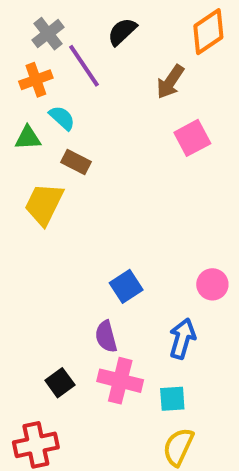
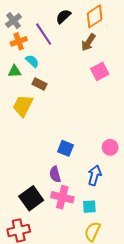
orange diamond: (208, 32) -> (95, 16), moved
gray cross: (48, 34) -> (13, 21), moved
blue square: (126, 286) -> (65, 148), turned -35
black square: (60, 383) -> (31, 198), size x1.6

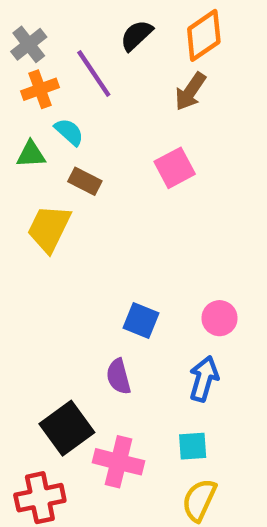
pink square: (100, 71) -> (175, 168), moved
pink circle: (110, 147) -> (220, 318), moved
pink cross: (62, 197) -> (119, 462), moved

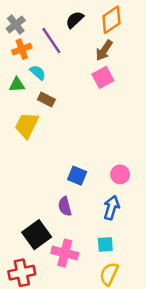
pink square: (175, 168) -> (103, 77), moved

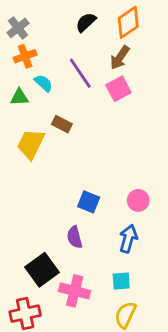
purple line: (51, 41) -> (80, 73), moved
brown rectangle: (46, 99) -> (62, 124), moved

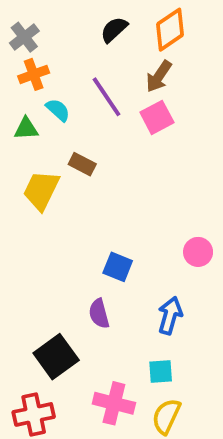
pink circle: (138, 200) -> (198, 252), moved
pink cross: (75, 291) -> (114, 403), moved

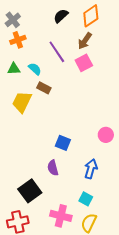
cyan semicircle: (58, 110) -> (35, 69), moved
cyan square: (161, 372) -> (86, 199), turned 32

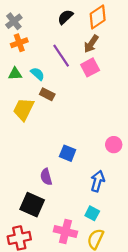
purple semicircle: (53, 168) -> (46, 177), moved
black square: (30, 191) -> (32, 205), turned -30

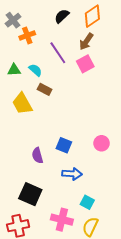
orange cross: (19, 43) -> (27, 35), moved
yellow trapezoid: (24, 109) -> (22, 104), turned -55
pink circle: (114, 145) -> (102, 143), moved
purple semicircle: (46, 177) -> (37, 155), moved
blue arrow: (98, 181) -> (72, 174), moved, turned 78

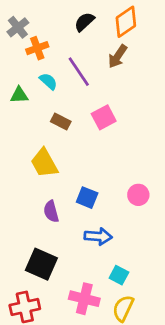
pink square: (85, 64) -> (104, 117), moved
cyan semicircle: (35, 70) -> (48, 81), moved
yellow trapezoid: (22, 104) -> (44, 163), moved

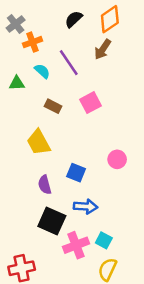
pink circle: (138, 195) -> (117, 159), moved
black square: (41, 264) -> (52, 221), moved
pink cross: (84, 299) -> (76, 245), moved, turned -35

